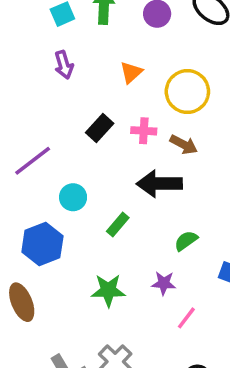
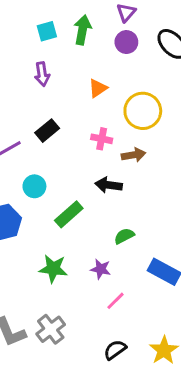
black rectangle: (100, 128) -> (47, 131), moved
brown arrow: (184, 144) -> (134, 155), turned -45
black arrow: (159, 184) -> (109, 185), size x0.7
green rectangle: (118, 225) -> (69, 214), size x1.4

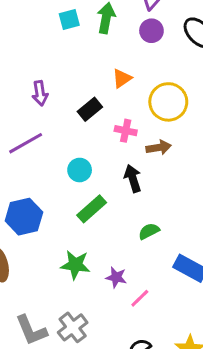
purple arrow: (42, 74) -> (40, 93), moved
black rectangle: (47, 131) -> (90, 109), moved
black arrow: (109, 185) -> (133, 178), turned 65
cyan circle: (34, 186) -> (80, 170), moved
purple star: (101, 269) -> (116, 277), moved

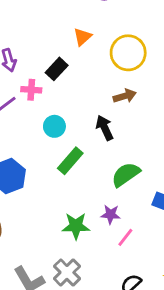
pink cross: (126, 131) -> (31, 90), moved
green semicircle: (149, 231) -> (126, 175), size x1.5
green star: (75, 265) -> (76, 226), moved
purple star: (116, 277) -> (111, 214), moved

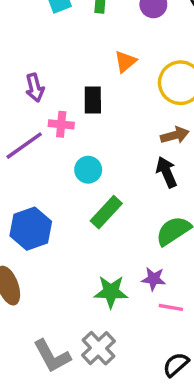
black rectangle: (57, 69) -> (93, 100), turned -45
black arrow: (105, 128) -> (167, 172), moved
pink line: (125, 237) -> (171, 307), turned 60

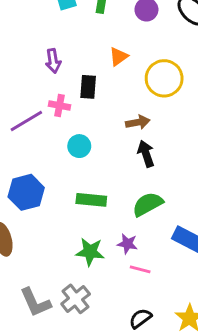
purple arrow: (35, 88) -> (53, 61), moved
brown arrow: (175, 135) -> (138, 122), moved
green rectangle: (106, 212) -> (91, 200), moved, turned 48

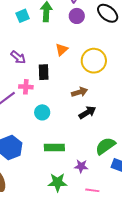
purple arrow: (53, 61) -> (18, 57), turned -35
black arrow: (146, 154) -> (87, 112), turned 84
green semicircle: (148, 204) -> (105, 146), moved
purple star: (127, 244) -> (81, 166), moved

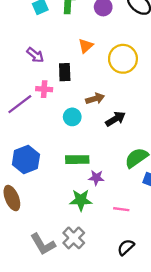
brown arrow: (80, 92) -> (95, 99), moved
cyan circle: (42, 112) -> (72, 117), moved
purple star: (81, 166) -> (96, 178), moved

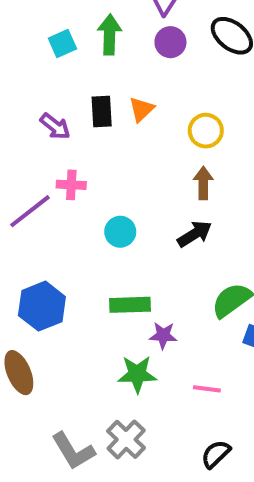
yellow circle: (123, 59) -> (206, 131), size x0.7
black rectangle: (65, 72) -> (102, 112), moved
brown arrow: (95, 99) -> (203, 183), moved, turned -72

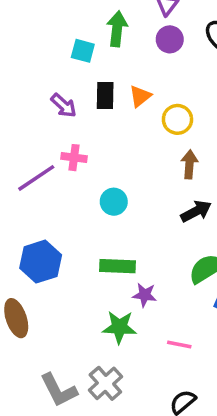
cyan square: (62, 44) -> (83, 51), moved, turned 35
yellow circle: (206, 131) -> (177, 119), moved
black arrow: (195, 234) -> (196, 211), moved

